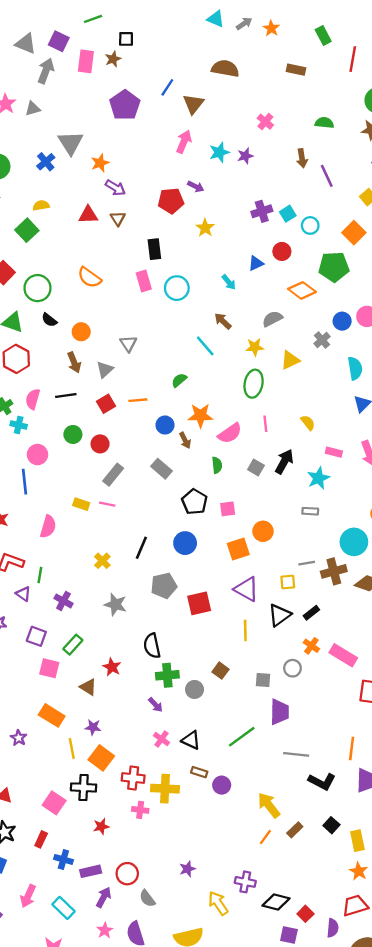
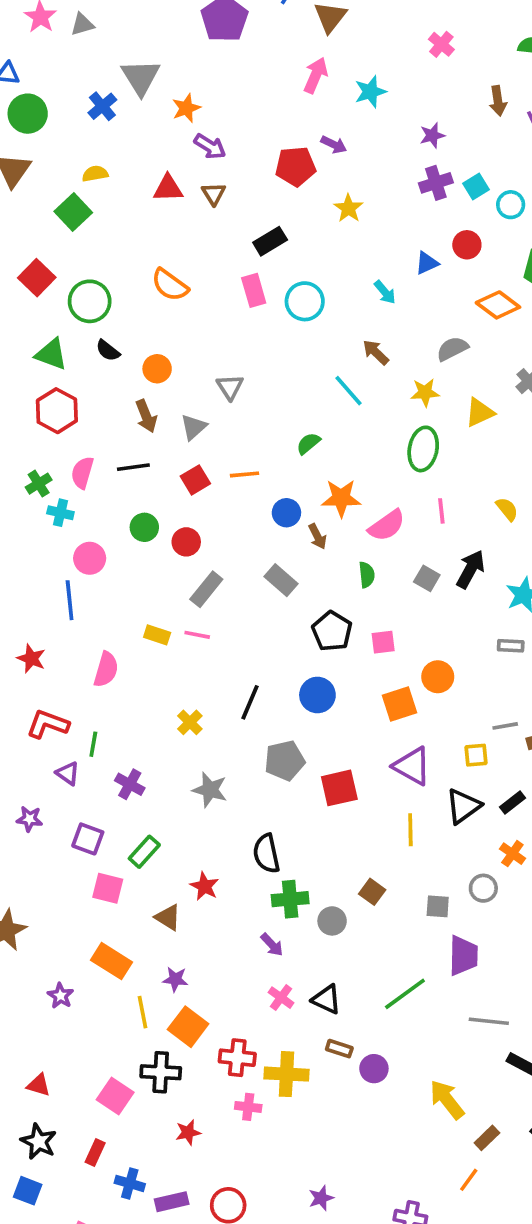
purple star: (245, 156) -> (432, 135), moved
black rectangle: (154, 249) -> (270, 241), turned 66
orange line: (265, 837) -> (469, 1180), moved

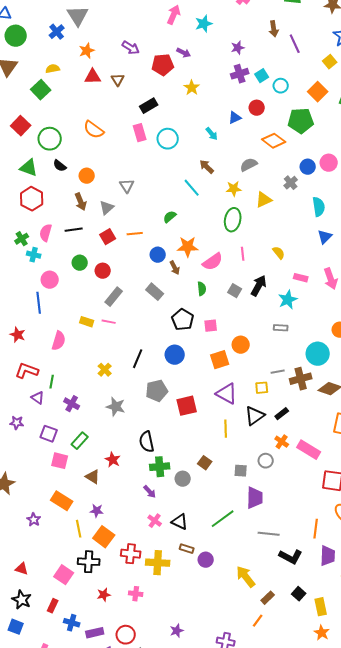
orange star: (186, 108) -> (87, 51), moved
purple arrow: (210, 146) -> (131, 48), moved
pink cross: (248, 1107) -> (136, 594), moved

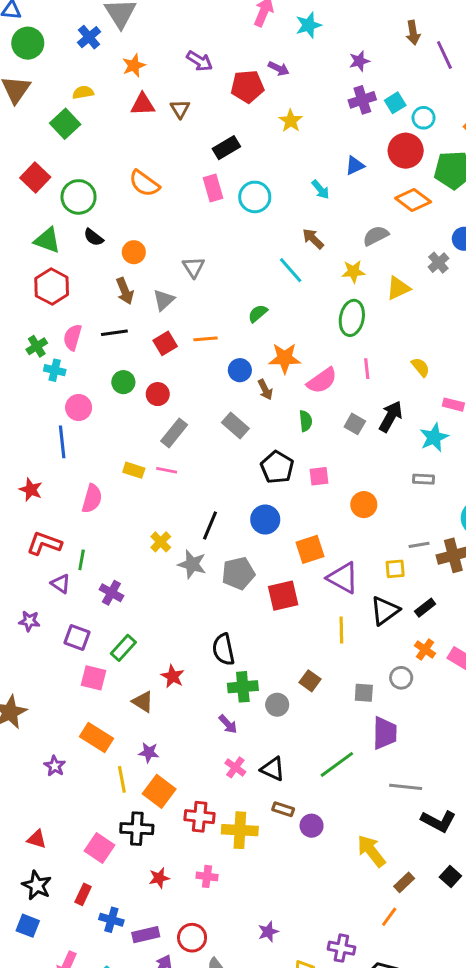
red circle: (257, 108) -> (406, 151), moved, size x1.5
orange square: (220, 360) -> (310, 549), moved
gray star: (116, 407) -> (192, 564), moved

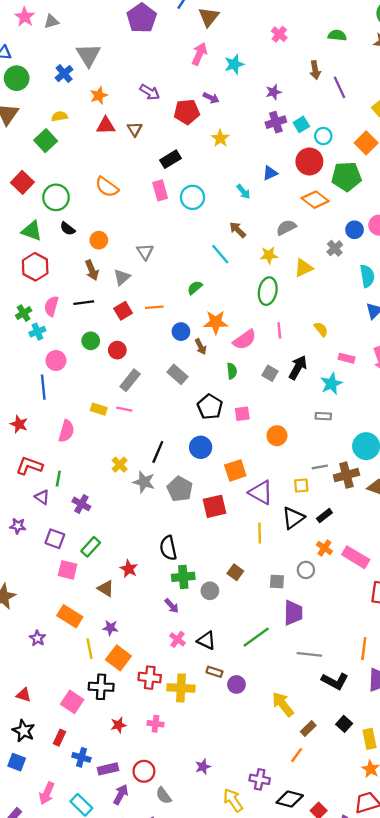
cyan cross: (55, 370) -> (37, 332), turned -35
gray pentagon: (238, 573) -> (180, 489), turned -30

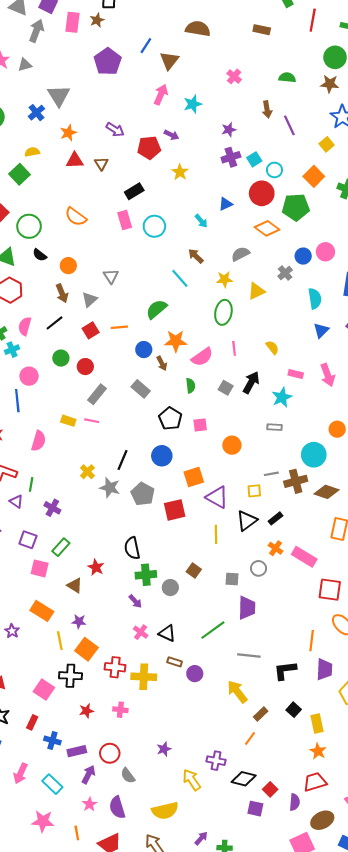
green semicircle: (195, 288) -> (157, 309), size x1.5
black line: (84, 303) -> (55, 323), turned -30
gray line: (309, 654) -> (249, 656), moved
black L-shape: (335, 681) -> (285, 670), turned 145

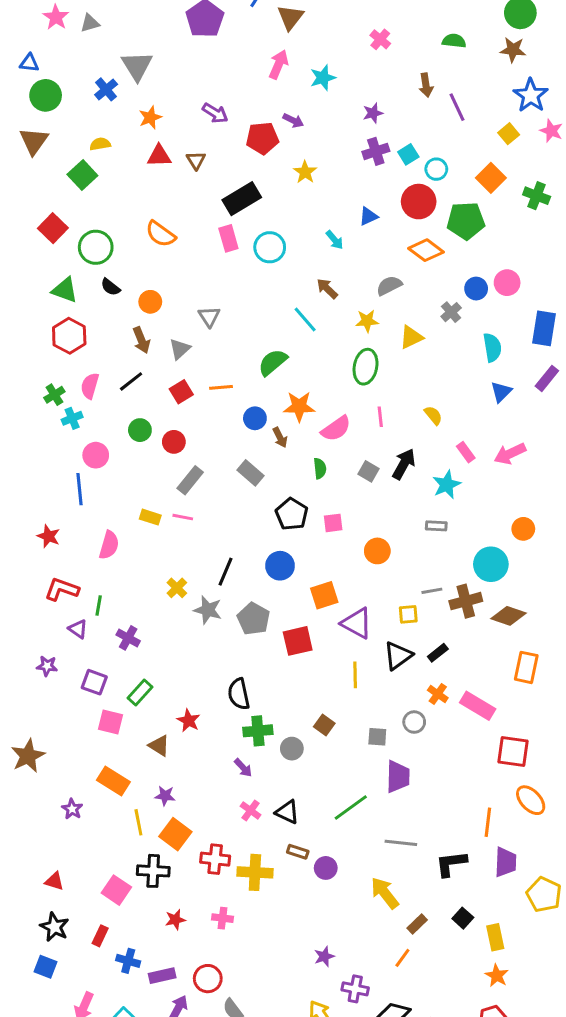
black rectangle: (134, 191) -> (242, 199), size x1.4
pink rectangle: (296, 374) -> (466, 452), turned 40
pink arrow: (328, 375) -> (510, 454), turned 85
purple star: (164, 749) -> (324, 956), moved

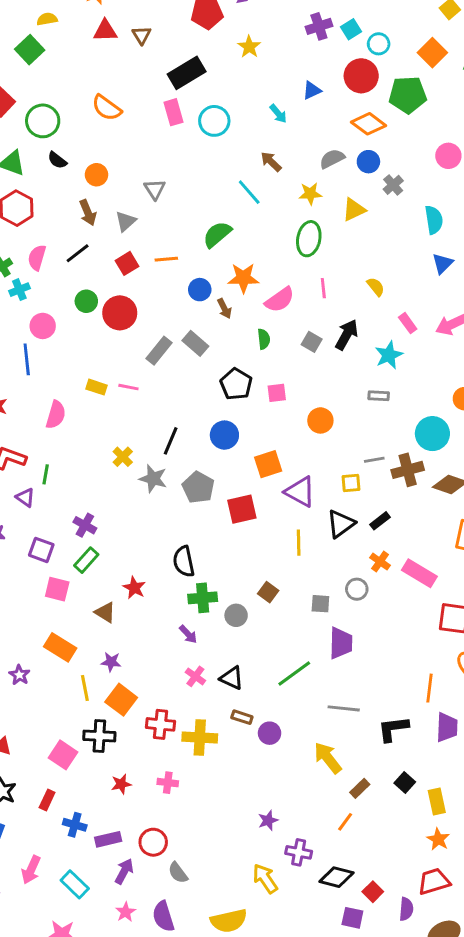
blue circle: (476, 289) -> (368, 162), moved
red circle: (174, 442) -> (120, 313), size x1.5
gray rectangle: (190, 480) -> (159, 351), moved
purple cross: (128, 638) -> (85, 525), moved

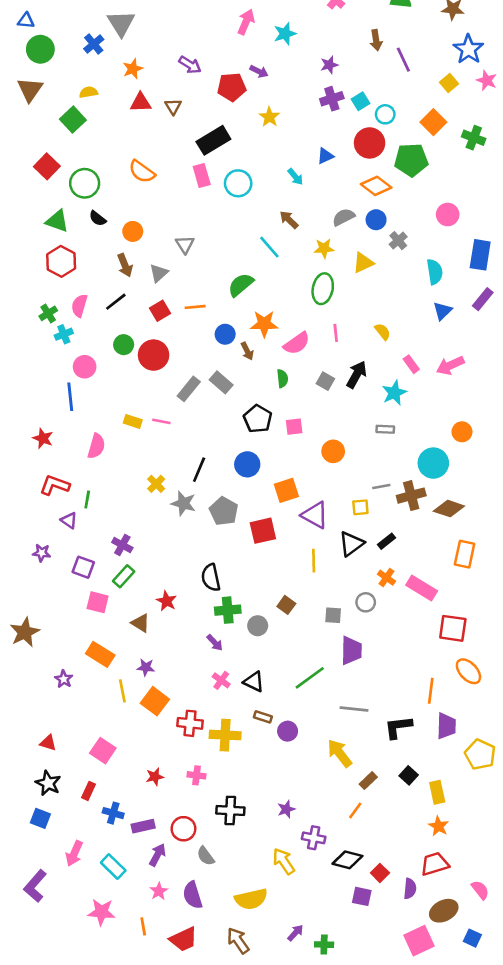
black cross: (99, 736) -> (230, 811), moved

